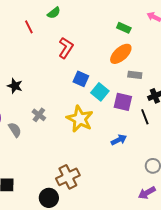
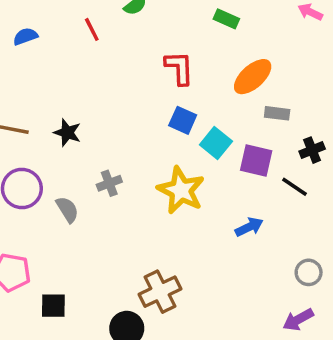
green rectangle: (124, 28) -> (226, 19), moved
red L-shape: (66, 48) -> (179, 68), moved, turned -35
gray cross: (39, 115) -> (109, 183), turned 32
black line: (145, 117) -> (295, 187), turned -35

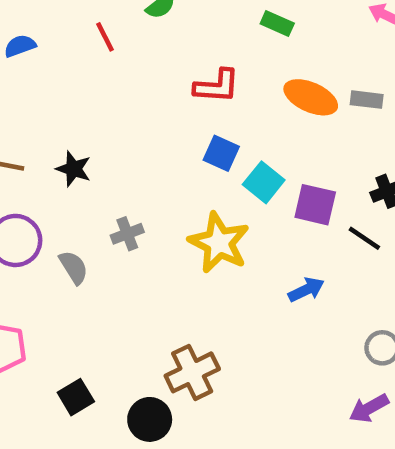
red L-shape: (179, 68) -> (217, 86), turned 96
orange ellipse: (253, 77) -> (311, 97), turned 66
gray rectangle: (277, 113) -> (367, 100), moved
black square: (53, 306) -> (76, 397), moved, turned -32

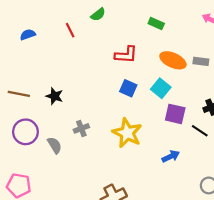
cyan square: (264, 182) -> (161, 88), moved

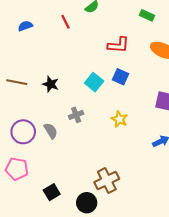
cyan square: (161, 88) -> (94, 82), moved
purple circle: (25, 132) -> (23, 132), moved
yellow star: (127, 133) -> (119, 119), size x0.6

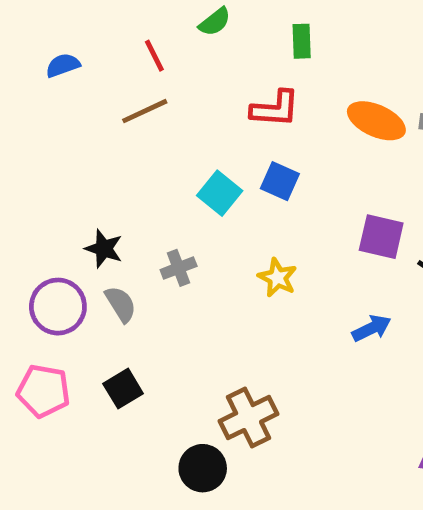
green rectangle: (147, 15) -> (302, 41), moved, turned 64
brown line: (17, 82) -> (145, 111), moved, turned -36
black star: (51, 84) -> (104, 249), moved
black square: (52, 192) -> (123, 389), moved

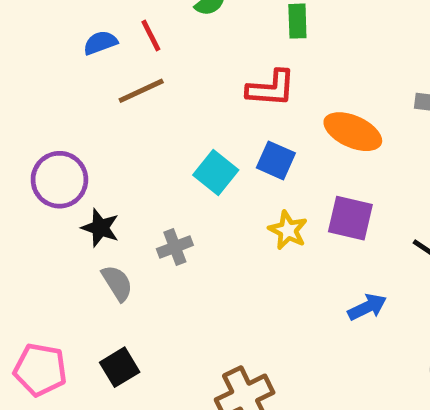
blue semicircle: (63, 65) -> (100, 43), moved
orange ellipse: (376, 121) -> (353, 132), moved
purple square: (381, 237) -> (350, 218), moved
yellow star: (277, 278) -> (288, 230), moved
purple circle: (58, 307) -> (59, 180), moved

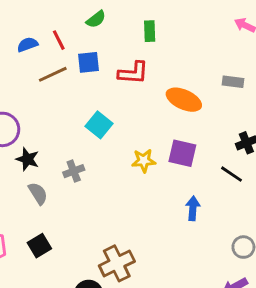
blue square: (276, 160) -> (89, 62), moved, turned -30
yellow star: (288, 230) -> (144, 161), turned -30
blue arrow: (367, 307) -> (193, 208), turned -60

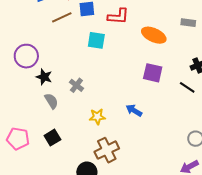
cyan square: (99, 125) -> (96, 40), moved, turned -30
yellow star: (144, 161) -> (97, 117), moved
gray cross: (74, 171) -> (76, 85), turned -32
blue arrow: (193, 208) -> (134, 110), moved, turned -63

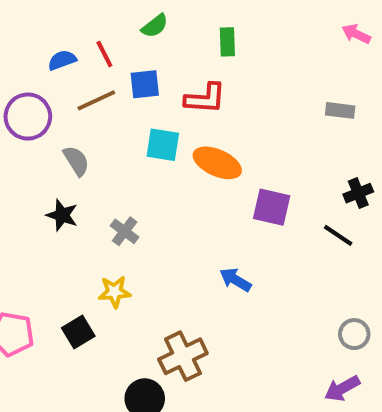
orange ellipse: (154, 35) -> (217, 163), moved
purple circle: (26, 56) -> (28, 117), moved
gray semicircle: (51, 101) -> (76, 161), moved
yellow star: (97, 117) -> (114, 292), moved

